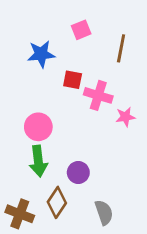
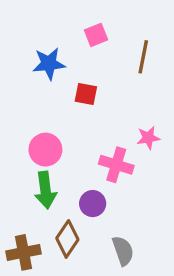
pink cross: (98, 95) -> (116, 165), moved
brown cross: (20, 214) -> (24, 252), turned -32

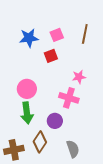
pink square: (96, 35) -> (57, 35), moved
red square: (86, 94) -> (51, 56), turned -32
pink star: (148, 138) -> (79, 77), moved

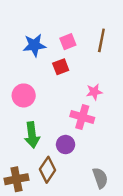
pink circle: (27, 89) -> (24, 95), moved
gray semicircle: (73, 149) -> (100, 178), moved

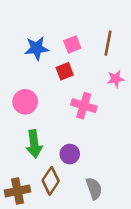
pink star: (94, 92) -> (116, 79), moved
pink cross: (82, 117) -> (84, 106), moved
gray semicircle: (100, 178) -> (94, 188), moved

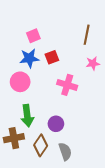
pink square: (72, 44) -> (33, 36), moved
blue star: (37, 48) -> (29, 58), moved
gray semicircle: (94, 188) -> (65, 151), moved
brown cross: (18, 191) -> (14, 138), moved

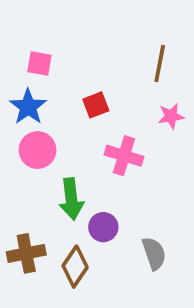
pink square: (33, 36) -> (39, 64), moved, turned 32
blue star: (29, 58) -> (28, 107), moved, turned -30
green arrow: (27, 116) -> (71, 199), moved
gray semicircle: (65, 151) -> (154, 253), moved

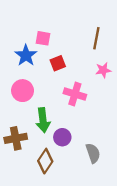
pink square: (39, 64) -> (43, 38), moved
blue star: (28, 107) -> (26, 55), moved
brown cross: (26, 253) -> (16, 138), moved

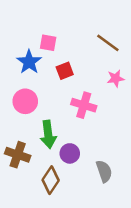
brown line: (96, 38) -> (108, 43), turned -65
brown cross: (16, 138) -> (18, 155), turned 30

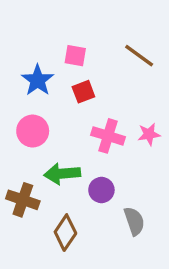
pink square: (48, 43) -> (75, 56), moved
pink star: (116, 78) -> (149, 134), moved
green arrow: (48, 134) -> (62, 174), turned 92
purple circle: (70, 153) -> (101, 190), moved

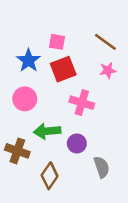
red square: (83, 92) -> (63, 69), size x1.5
pink star: (149, 134) -> (108, 70), moved

